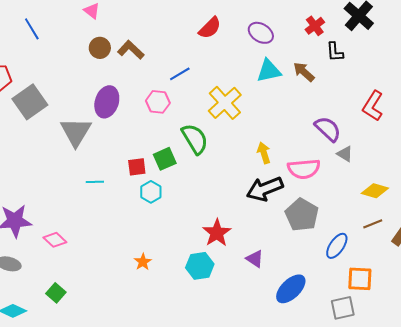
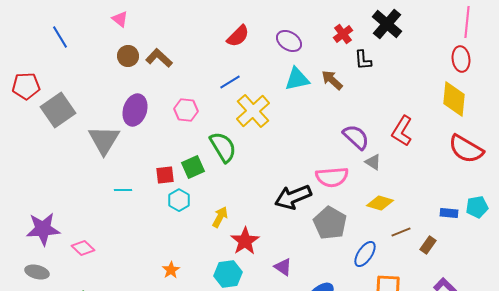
blue line: (180, 74) -> (230, 82), moved
red L-shape: (373, 106) -> (402, 131), moved
yellow arrow: (264, 153) -> (220, 217), moved, turned 45
yellow diamond: (375, 191) -> (380, 203), moved

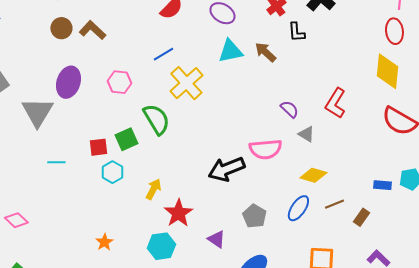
purple semicircle: (356, 137) -> (289, 109), size x0.7
gray pentagon: (330, 223) -> (254, 216), moved, size x0.7
blue ellipse: (365, 254) -> (298, 208), moved

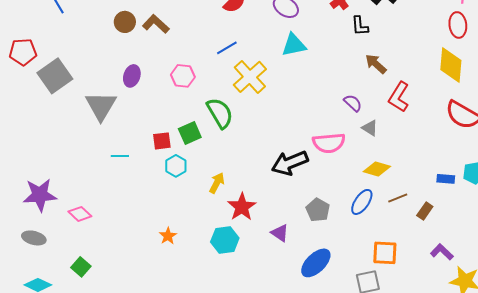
brown arrow: (265, 52) -> (376, 64), moved
purple ellipse: (68, 82) -> (132, 76), size x0.7

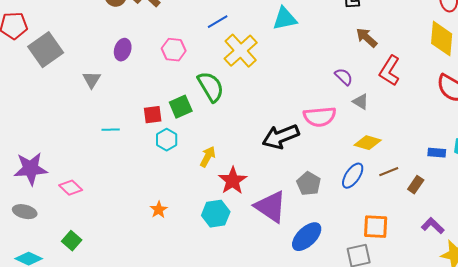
gray triangle: (101, 106) -> (92, 80), size x0.6
purple triangle: (280, 233) -> (271, 207), size x1.8

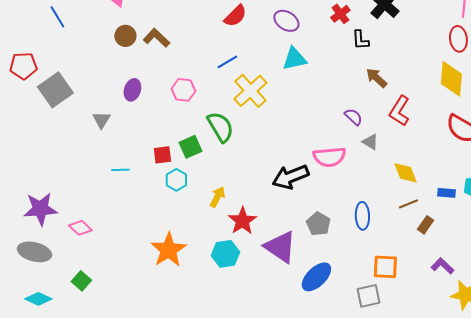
yellow diamond: (368, 143) -> (405, 173), moved, turned 52
brown line: (389, 172) -> (408, 204), moved
blue ellipse: (353, 176) -> (362, 216), turned -36
orange star: (159, 210) -> (168, 250), size x2.0
gray ellipse: (25, 212) -> (34, 252), size x1.4

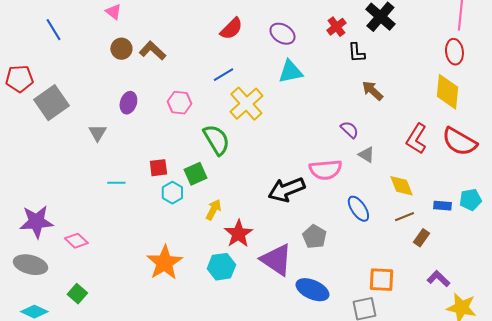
red L-shape: (399, 111) -> (416, 139), moved
green square: (190, 147) -> (195, 174), moved
blue ellipse: (362, 216) -> (358, 209), moved, turned -32
blue ellipse: (316, 277) -> (312, 290), turned 68

